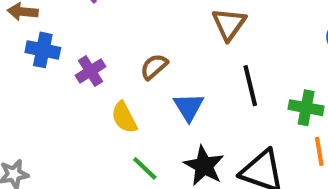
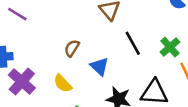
purple cross: (90, 71) -> (22, 81), moved, size x1.5
green cross: (306, 108) -> (170, 47), turned -36

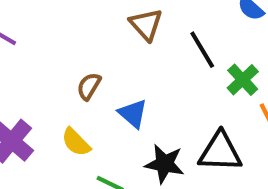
black line: (133, 43) -> (202, 50), moved

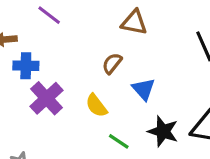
brown triangle: (146, 24) -> (134, 22), moved, turned -44

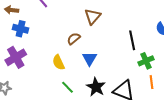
brown triangle: (134, 22) -> (93, 16), turned 48
purple cross: (47, 98) -> (16, 57), moved

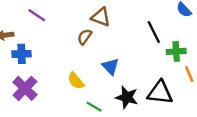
brown triangle: (93, 16) -> (101, 17), turned -36
brown semicircle: (74, 39) -> (85, 37), moved
green cross: (146, 61) -> (176, 51), turned 35

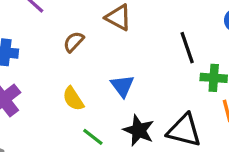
brown semicircle: (85, 37) -> (74, 42), moved

